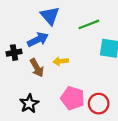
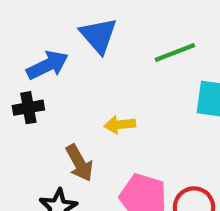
blue arrow: (38, 40) -> (47, 65), moved
brown arrow: (37, 68) -> (79, 163), moved

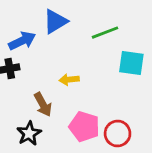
blue triangle: (98, 35) -> (55, 21), turned 40

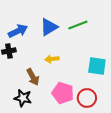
blue triangle: (55, 21) -> (49, 27), moved
cyan square: (131, 63) -> (97, 66), moved
black star: (29, 133) -> (23, 98), turned -30

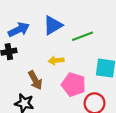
green line: (78, 25) -> (82, 36), moved
pink pentagon: (63, 93) -> (74, 85), moved

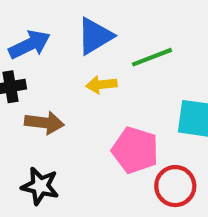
yellow arrow: (56, 60) -> (101, 85), moved
brown arrow: (35, 80) -> (44, 123), moved, turned -54

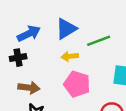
brown arrow: (44, 123) -> (29, 88), moved
pink pentagon: (135, 150) -> (77, 84), moved

